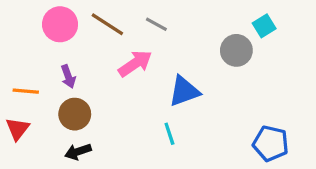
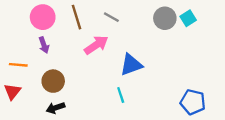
brown line: (107, 24) -> (76, 17), turned 40
gray circle: (236, 50) -> (165, 18), moved
purple arrow: (68, 77) -> (44, 45), moved

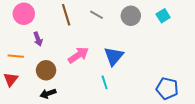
pink circle: (43, 17) -> (24, 14), moved
gray circle: (165, 18) -> (131, 16), moved
pink arrow: (96, 45) -> (78, 55), moved
blue triangle: (131, 65) -> (114, 56), turned -30

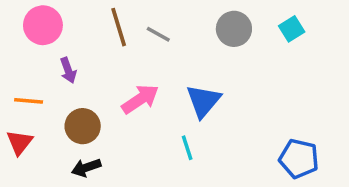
gray line: (96, 15) -> (158, 34), moved

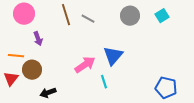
pink arrow: (140, 99) -> (85, 65), moved
brown circle: (83, 126) -> (32, 70), moved

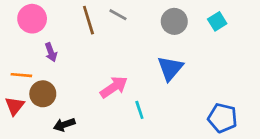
gray line: (88, 19) -> (118, 15), moved
blue triangle: (113, 56) -> (170, 68), moved

